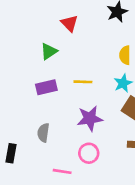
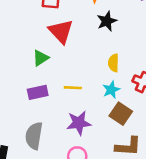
red triangle: (69, 23) -> (61, 31), size x1.5
gray semicircle: (43, 133) -> (34, 136), size x1.5

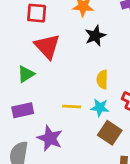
yellow line: (73, 88) -> (72, 106), moved
cyan star: (111, 90) -> (100, 108), turned 30
purple star: (79, 123) -> (50, 138), moved, turned 30

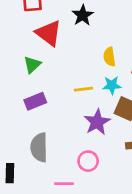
black star: (95, 36) -> (83, 15), moved
purple star: (50, 138) -> (97, 122), moved, turned 30

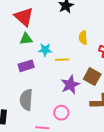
red triangle: (49, 33) -> (24, 17), moved
green triangle: (32, 65) -> (26, 39), turned 32
cyan star: (112, 85) -> (45, 50), moved

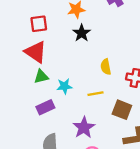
yellow line: (62, 60) -> (95, 94), moved
purple star: (70, 85) -> (84, 128), moved

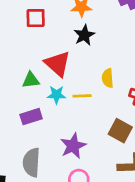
red triangle: (36, 52) -> (58, 64), moved
yellow line: (95, 94) -> (82, 96), moved

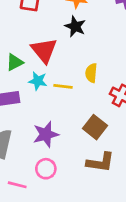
black star: (84, 35) -> (75, 26), turned -30
green triangle: (31, 80) -> (15, 62), turned -30

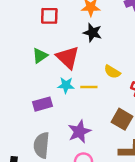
green triangle: (15, 62) -> (40, 56), moved
yellow semicircle: (91, 73) -> (112, 72), turned -56

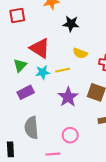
black star: (92, 33) -> (71, 24), moved
green triangle: (40, 56) -> (20, 65), moved
purple star: (79, 132) -> (68, 97), moved

